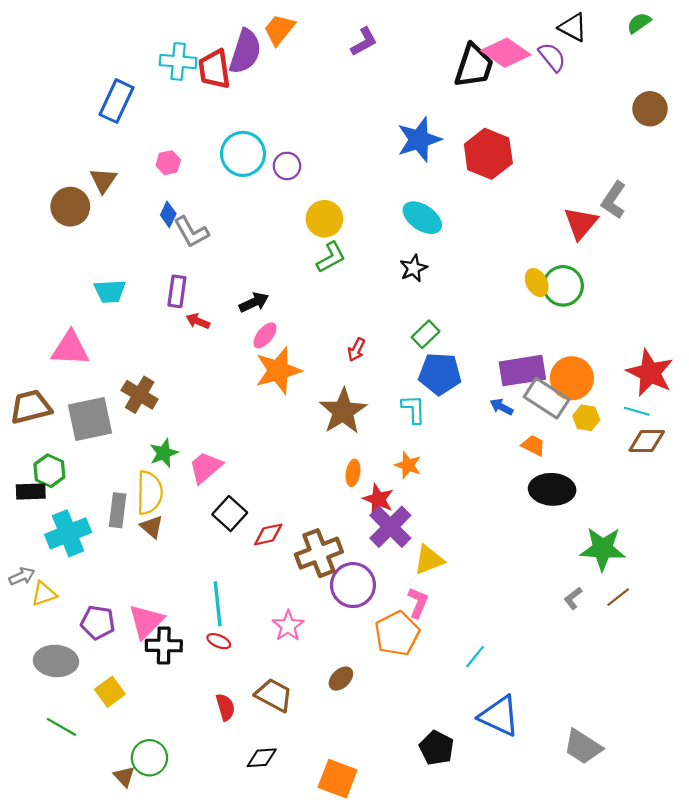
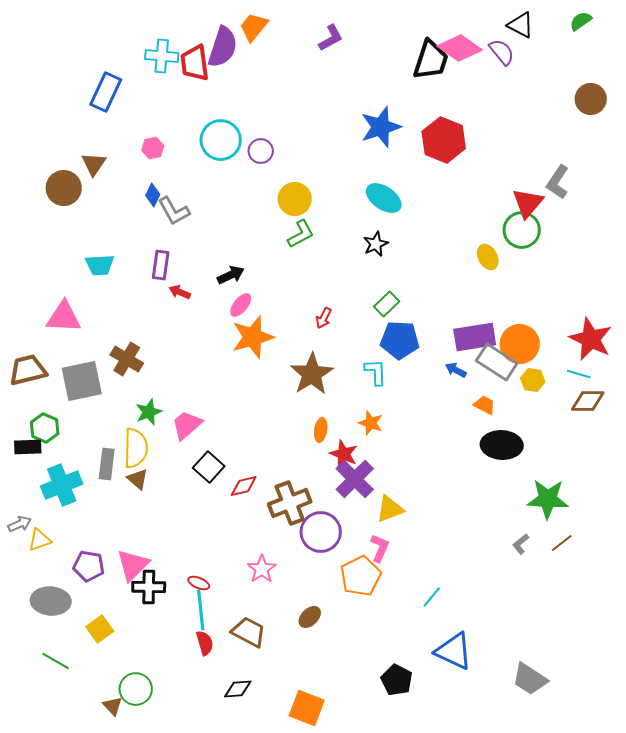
green circle: (563, 286) -> (522, 230), moved
cyan line: (218, 604) -> (201, 610), moved

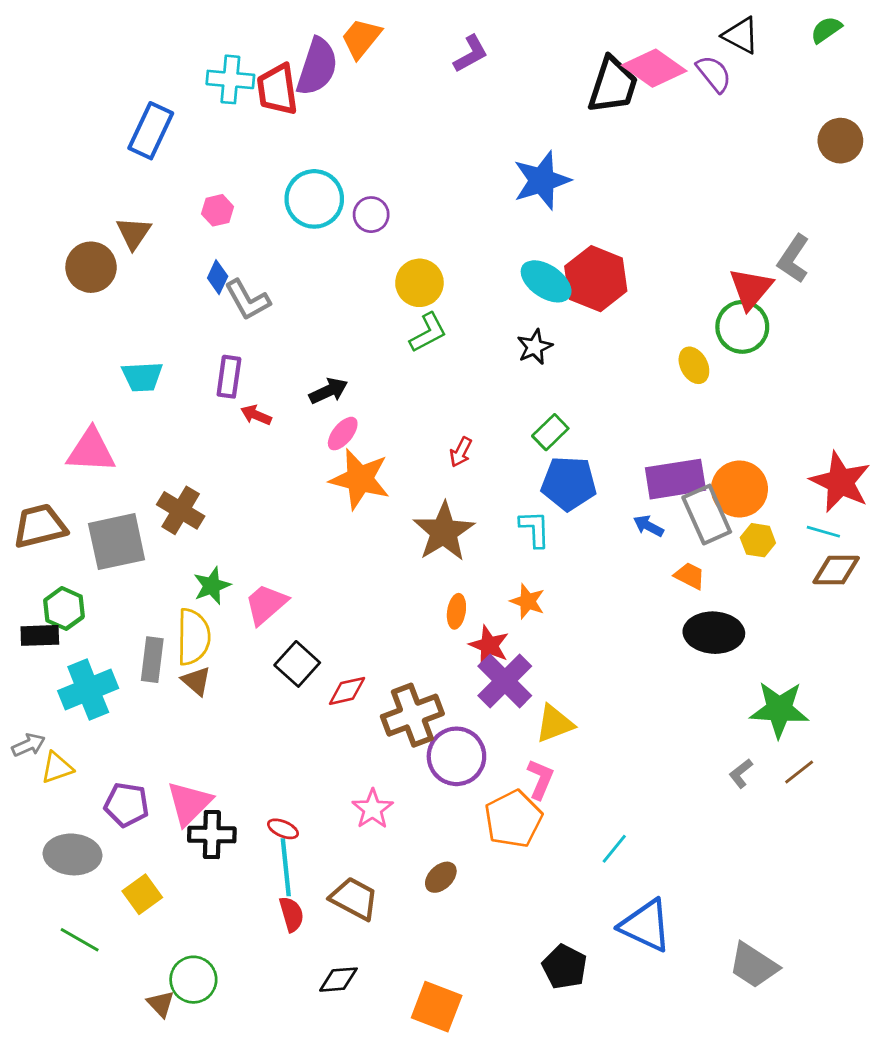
red hexagon: (444, 140) -> (596, 279), moved
orange star: (253, 337) -> (360, 479), turned 30
gray rectangle: (497, 362) -> (707, 515), turned 33

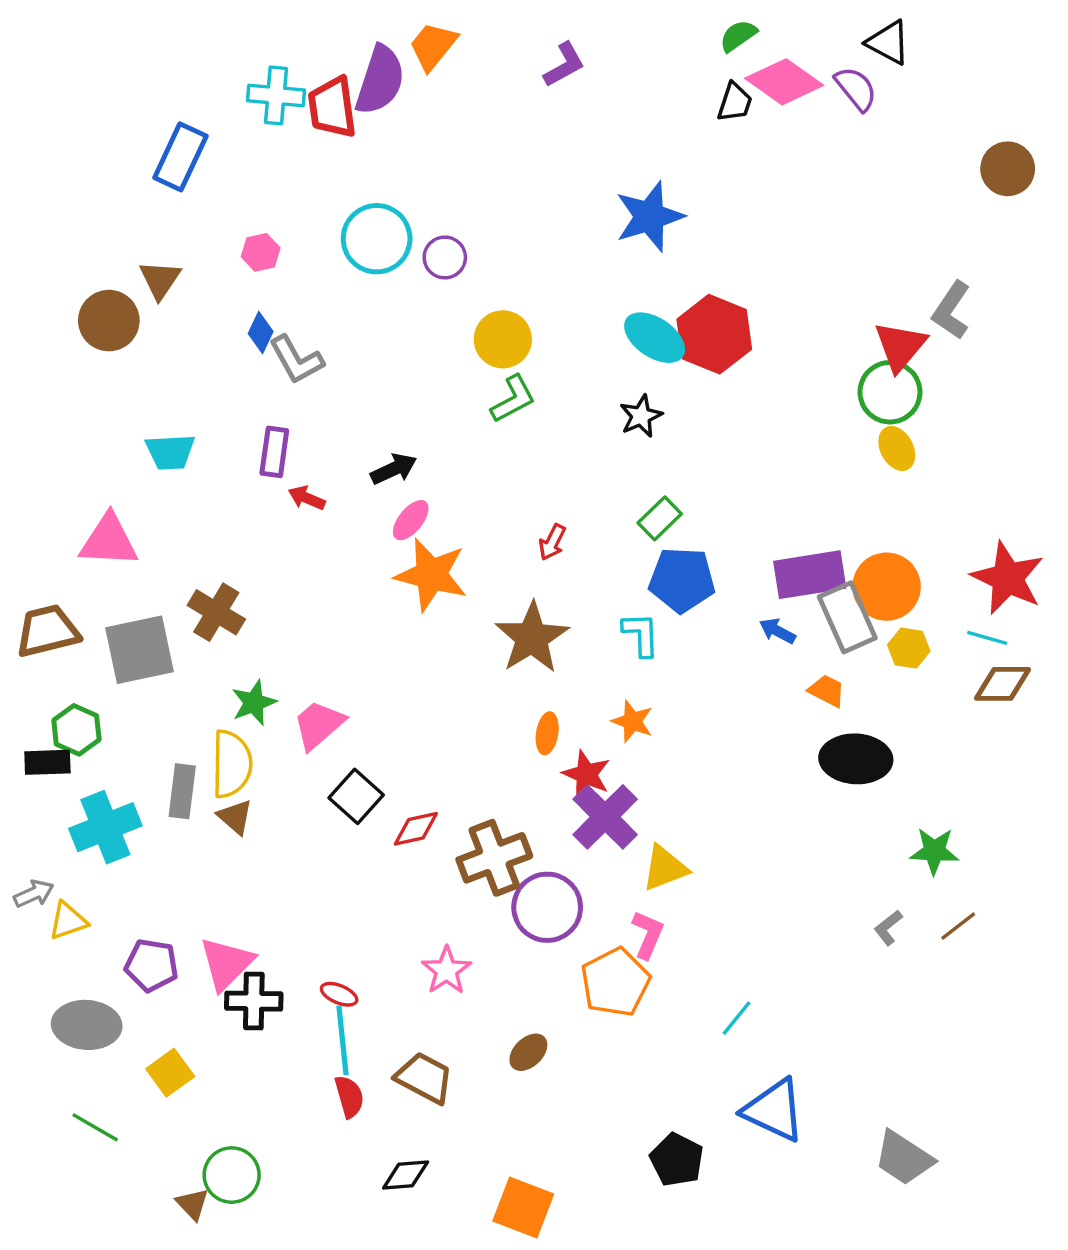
green semicircle: (826, 30) -> (738, 36), moved
black trapezoid: (613, 85) -> (735, 102), size x0.6
yellow ellipse: (694, 365) -> (897, 448), moved
green star: (779, 709) -> (934, 851), size x0.7

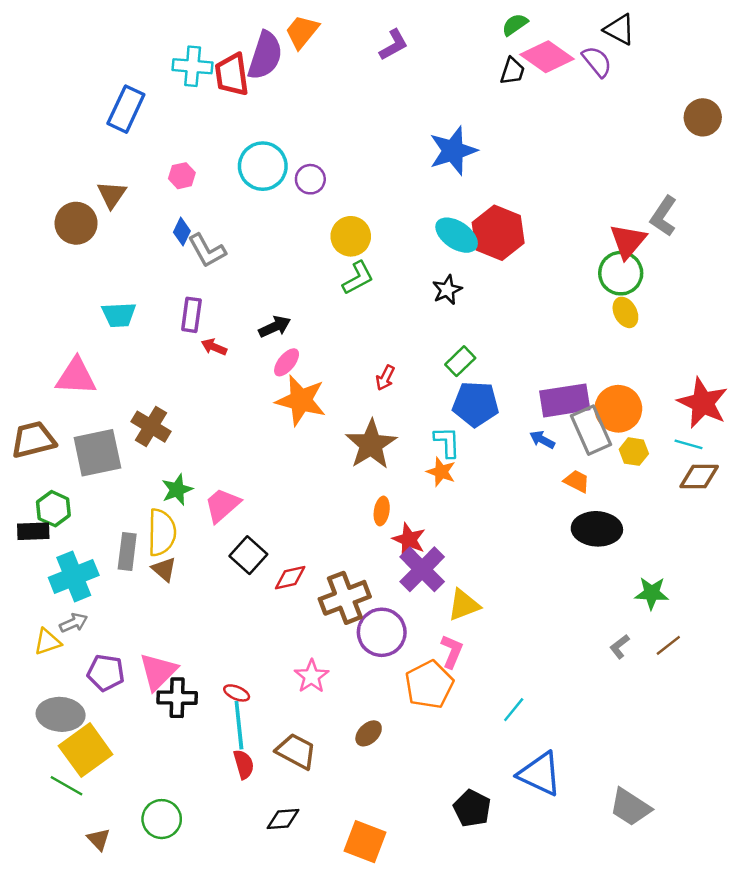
orange star: (632, 721) -> (441, 472), moved
gray arrow: (34, 894) -> (74, 623), moved
yellow square: (170, 1073) -> (86, 750), moved, size x1.6
brown triangle: (192, 1204) -> (99, 839), moved

